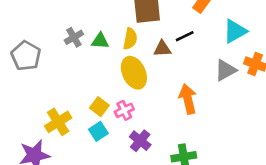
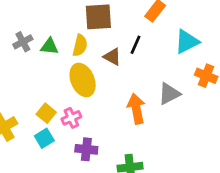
black line: (185, 36) -> (135, 45), turned -42
brown triangle: (162, 49) -> (112, 57), turned 30
gray triangle: (225, 70) -> (169, 94), moved
purple cross: (140, 141) -> (86, 149), turned -35

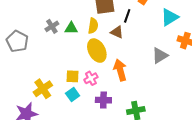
black line: (135, 45) -> (127, 16), moved
orange arrow: (136, 109) -> (120, 70), moved
yellow square: (46, 113) -> (73, 76), turned -32

